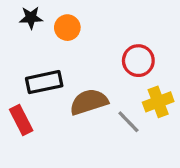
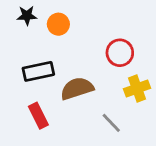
red rectangle: (21, 120) -> (38, 116), moved
gray line: (128, 122) -> (111, 123), moved

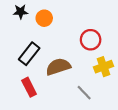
black rectangle: (38, 71) -> (29, 54), turned -40

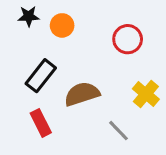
red circle: (91, 40) -> (128, 39), moved
yellow cross: (103, 67) -> (146, 94), turned -30

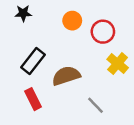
orange circle: (62, 25) -> (72, 21), moved
yellow cross: (146, 94) -> (118, 64), moved

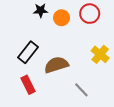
black star: (23, 13) -> (41, 10), moved
red circle: (103, 32) -> (90, 14), moved

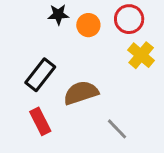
yellow cross: (100, 54) -> (141, 55), moved

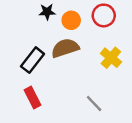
yellow cross: (141, 55) -> (111, 58), moved
brown semicircle: (81, 93) -> (65, 48), moved

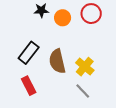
brown semicircle: (65, 48) -> (57, 61), moved, turned -85
yellow cross: (111, 58) -> (85, 67), moved

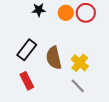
orange circle: (63, 18) -> (66, 13), moved

